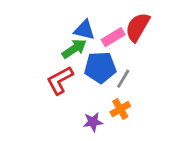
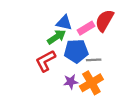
gray line: (123, 79) -> (94, 60), turned 56
orange cross: (120, 109) -> (91, 83), size x1.5
purple star: (93, 122) -> (71, 82), moved

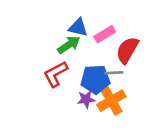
red semicircle: (105, 21) -> (127, 50), moved
blue pentagon: (76, 51) -> (95, 79), moved

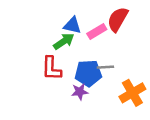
red semicircle: (127, 50) -> (118, 19), moved
red L-shape: (55, 74) -> (51, 68), turned -60
orange cross: (111, 101) -> (132, 93), moved

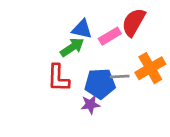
orange cross: (132, 93) -> (150, 68), moved

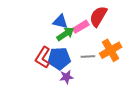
green arrow: (72, 47) -> (65, 34), moved
red L-shape: (58, 78) -> (43, 57), turned 30
blue pentagon: (100, 84) -> (59, 58), moved

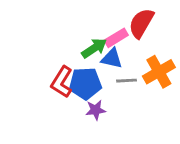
blue triangle: (60, 22) -> (112, 58), moved

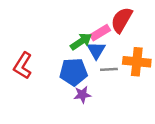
blue triangle: (112, 58) -> (96, 50), turned 48
orange cross: (159, 72) -> (137, 62), turned 36
red L-shape: (62, 82) -> (23, 66), moved

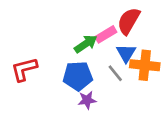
blue triangle: (96, 50) -> (126, 53), moved
red L-shape: (23, 66) -> (24, 69), turned 44
gray line: (109, 69) -> (115, 73), turned 54

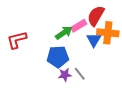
orange cross: (145, 65) -> (108, 33), moved
red L-shape: (24, 69) -> (17, 40), moved
gray line: (115, 73) -> (80, 74), moved

